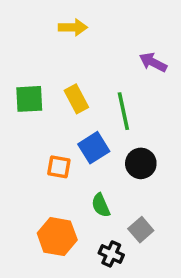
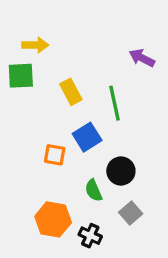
yellow arrow: (73, 27) -> (35, 45), moved
green square: (29, 99) -> (21, 76), moved
black circle: (141, 163) -> (121, 171), moved
black cross: (111, 254) -> (90, 236), moved

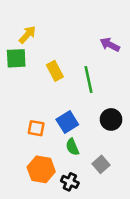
yellow arrow: (35, 45) -> (27, 35), turned -48
blue square: (87, 137) -> (67, 122), moved
orange square: (55, 155) -> (36, 128), moved
black circle: (121, 171) -> (111, 119), moved

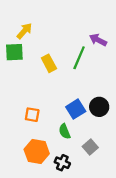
green line: (89, 80) -> (79, 58), moved, turned 35
blue square: (67, 122) -> (76, 109), moved

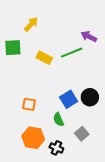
yellow arrow: (24, 31) -> (31, 24), moved
green line: (79, 58) -> (72, 53), turned 45
yellow rectangle: (49, 63) -> (44, 58), turned -35

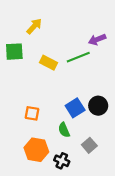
purple arrow: (89, 36) -> (97, 39), turned -49

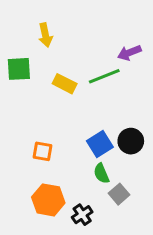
yellow arrow: (34, 26) -> (45, 35), turned 126
green semicircle: (64, 130) -> (101, 173), moved
black cross: (62, 161) -> (82, 215), turned 32

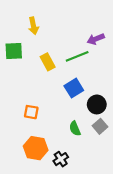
yellow rectangle: (65, 84) -> (48, 62), turned 35
blue square: (100, 144) -> (74, 88), moved
gray square: (119, 194) -> (100, 126), moved

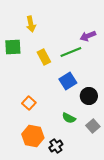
orange square: (31, 112) -> (29, 103), turned 32
gray square: (100, 126) -> (93, 126), moved
green semicircle: (75, 128) -> (69, 118), turned -40

